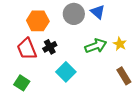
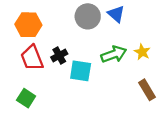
orange hexagon: (38, 21) -> (28, 25), moved
cyan square: (66, 72) -> (81, 71), moved, turned -36

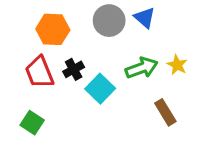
orange hexagon: (28, 25) -> (53, 29), moved
cyan square: (81, 71) -> (100, 89), turned 35
brown rectangle: (147, 90) -> (165, 112), moved

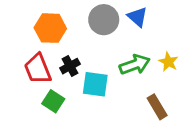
cyan square: (100, 89) -> (95, 84), turned -36
green square: (32, 123) -> (53, 101), moved

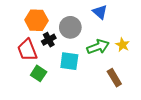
gray circle: (104, 20) -> (70, 27), moved
black cross: (70, 66) -> (49, 40), moved

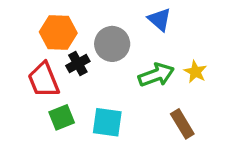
cyan square: (69, 61) -> (107, 122), moved
green square: (39, 73) -> (62, 117), turned 35

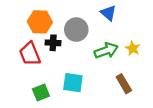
black cross: (78, 64) -> (53, 43), turned 32
green square: (62, 117) -> (41, 93), moved

